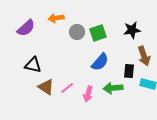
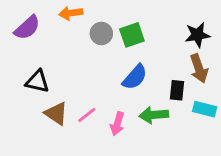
black star: (132, 30) -> (197, 35), moved

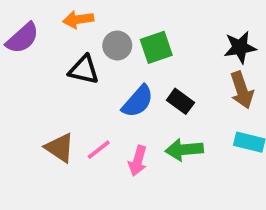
blue semicircle: (135, 77) -> (138, 101), moved
black triangle: (37, 81) -> (84, 70), moved
black rectangle: (177, 90) -> (180, 101), moved, turned -60

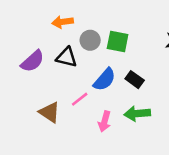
purple semicircle: (22, 38) -> (33, 61), moved
green square: (156, 47) -> (118, 42), turned 30
pink line: (99, 150) -> (80, 99), moved

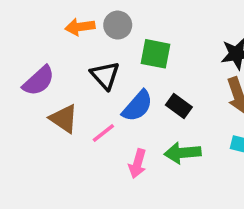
gray circle: (90, 40) -> (118, 25), moved
black triangle: (67, 57) -> (105, 75), moved, turned 35
brown triangle: (50, 112) -> (64, 119), moved

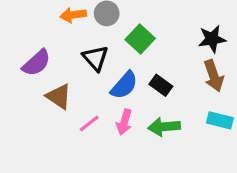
green square: (155, 54) -> (140, 39), turned 32
pink line: (103, 133) -> (89, 124), moved
pink arrow: (138, 164) -> (124, 122), moved

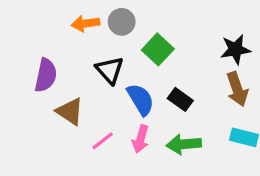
purple semicircle: (36, 63) -> (46, 75), turned -36
blue semicircle: (124, 85) -> (141, 99), turned -72

